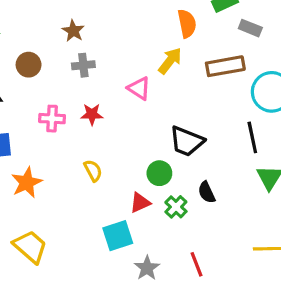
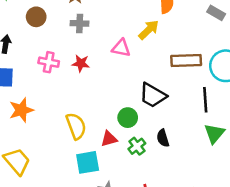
brown rectangle: (225, 66) -> (186, 61), moved
pink triangle: (139, 88) -> (121, 48), turned -30
yellow semicircle: (93, 171) -> (76, 126), moved, size x1.5

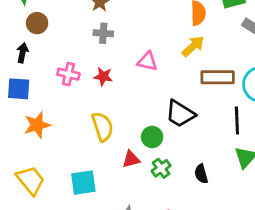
brown circle: (36, 17) -> (37, 23), moved
yellow arrow: (149, 30) -> (193, 46), moved
yellow semicircle: (76, 126) -> (103, 127), moved
black semicircle: (163, 138) -> (201, 174), moved
cyan square: (88, 162) -> (83, 183), moved

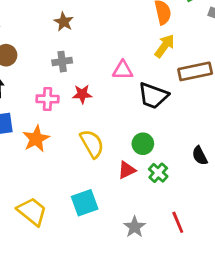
gray cross: (103, 33) -> (62, 62), moved
black trapezoid: (180, 114) -> (153, 96), moved
orange star: (37, 125) -> (36, 139), moved
black semicircle: (201, 174) -> (200, 156), moved

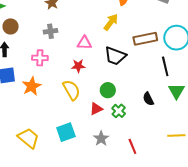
yellow arrow: (165, 46) -> (111, 22), moved
pink triangle: (123, 70) -> (84, 43), moved
red star: (82, 94) -> (78, 66), moved
gray star: (135, 227) -> (101, 138), moved

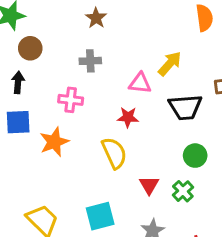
yellow arrow: (111, 22) -> (170, 64), moved
black trapezoid: (115, 56) -> (185, 107), turned -30
green circle: (108, 90) -> (195, 156), moved
red triangle: (96, 109) -> (149, 185), turned -40

